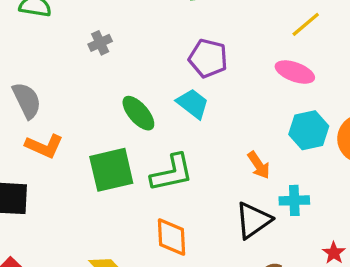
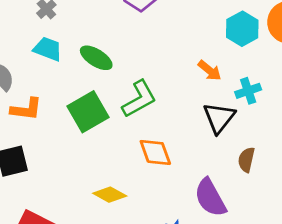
cyan trapezoid: (193, 104) -> (48, 49), moved

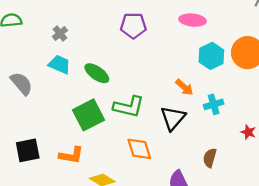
green L-shape: (139, 99) -> (129, 107), turned 40
orange L-shape: (26, 109) -> (71, 155), moved
black triangle: (219, 118) -> (173, 118), moved

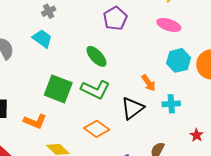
purple pentagon: (133, 26) -> (115, 18), turned 30
green ellipse: (97, 73) -> (96, 56), moved
green square: (89, 115) -> (58, 89), turned 36
orange diamond: (139, 149) -> (97, 129), turned -50

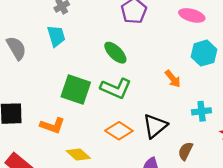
cyan trapezoid: (42, 39) -> (56, 36), turned 40
cyan cross: (171, 104) -> (202, 111), moved
black triangle: (132, 108) -> (155, 126), moved

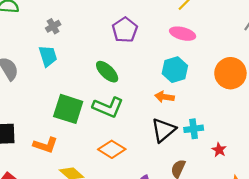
cyan hexagon: (204, 53) -> (175, 70), moved
orange arrow: (173, 79) -> (165, 97), turned 138
black triangle: (155, 126) -> (163, 130), moved

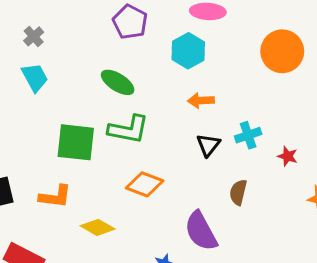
cyan hexagon: (175, 70) -> (188, 51), moved
black triangle: (163, 130) -> (208, 145), size x0.7

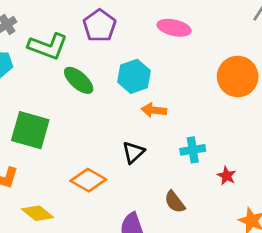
cyan hexagon: (188, 51) -> (134, 76), moved
green L-shape: (128, 129) -> (48, 46), moved
black triangle: (208, 145) -> (133, 152), moved
brown semicircle: (238, 192) -> (175, 202), turned -60

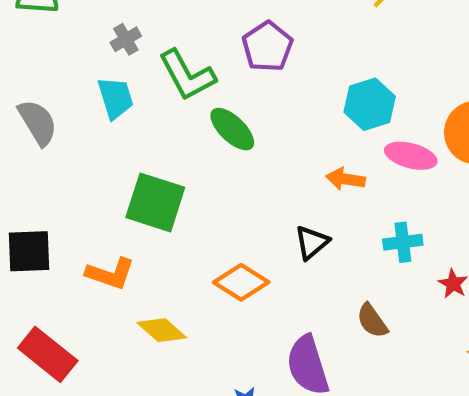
pink ellipse: (174, 28) -> (411, 156), moved
green L-shape: (48, 46) -> (187, 75), turned 39
cyan hexagon: (134, 76) -> (370, 104), moved

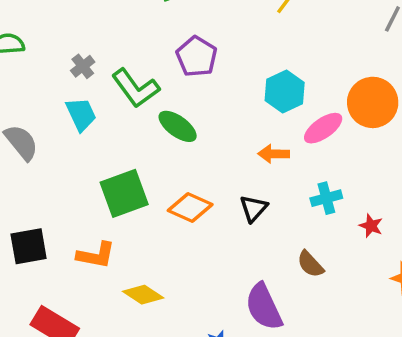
pink ellipse: (411, 156) -> (323, 128), turned -42
green square: (155, 202) -> (124, 193), turned -30
orange diamond: (241, 282) -> (190, 208), moved

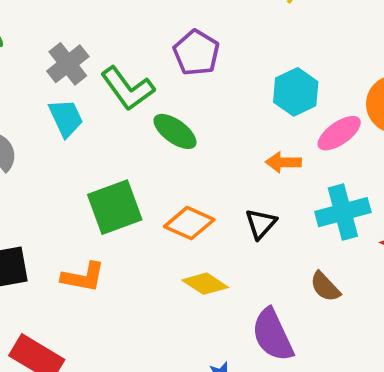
gray cross: (83, 66) -> (68, 64), size x1.5
cyan cross: (326, 198) -> (343, 212), size x1.5
yellow diamond: (143, 295) -> (205, 284), moved

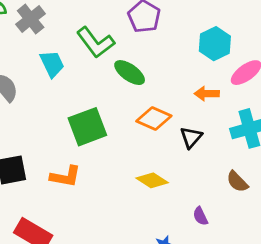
gray cross: (68, 64) -> (31, 19), moved
orange diamond: (189, 223) -> (154, 119), moved
purple semicircle: (273, 335) -> (200, 216), size x0.5

